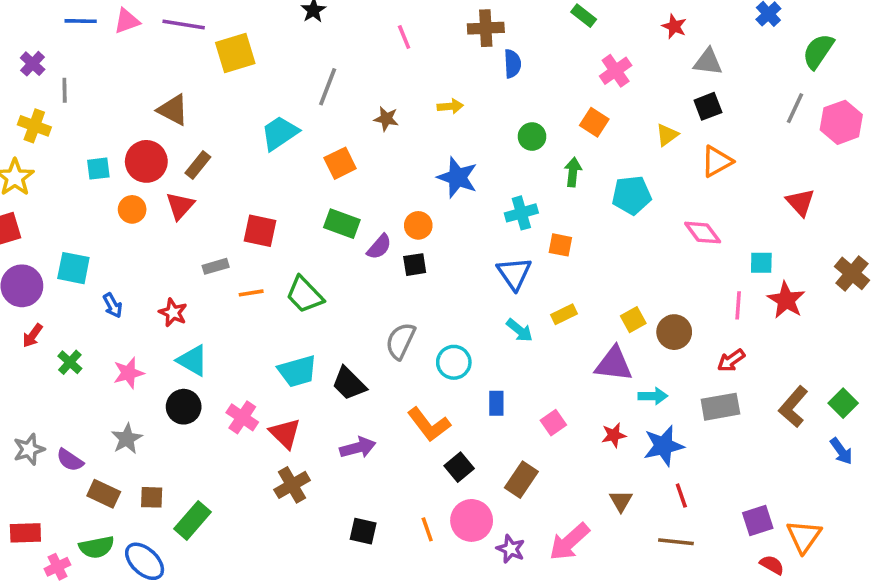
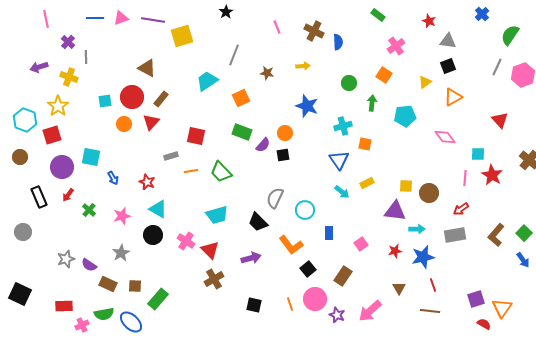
brown cross: (486, 28) -> (314, 31), moved, turned 30
yellow square: (633, 320) -> (406, 186), turned 32
black trapezoid: (349, 384) -> (258, 222), moved

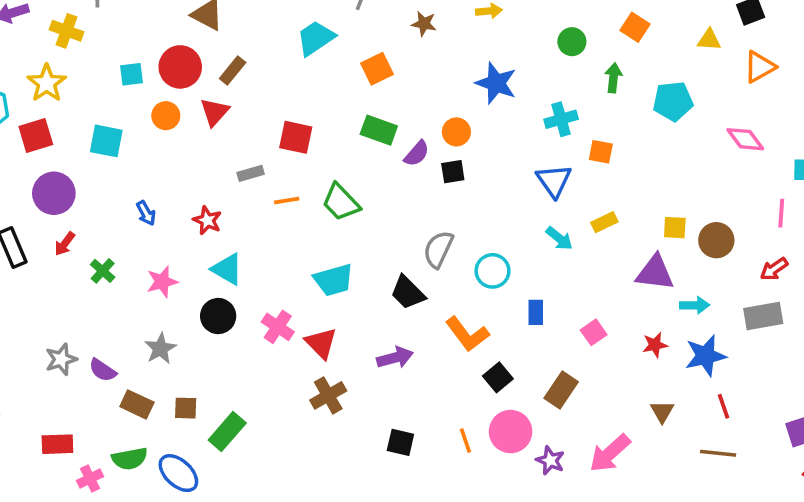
yellow triangle: (425, 82) -> (709, 40), turned 40
cyan square: (91, 157) -> (106, 141), moved

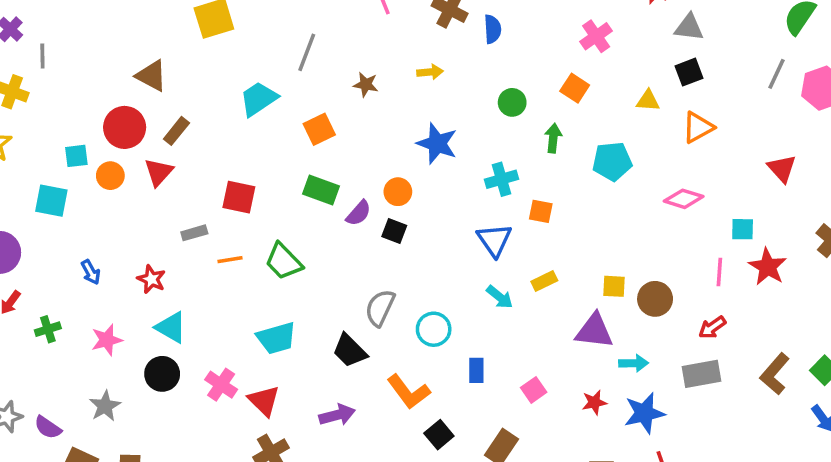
cyan square: (131, 74) -> (76, 156), moved
pink diamond: (745, 139) -> (684, 199), turned -36
black square: (453, 172) -> (394, 231), turned 30
green cross: (103, 271) -> (48, 329), turned 30

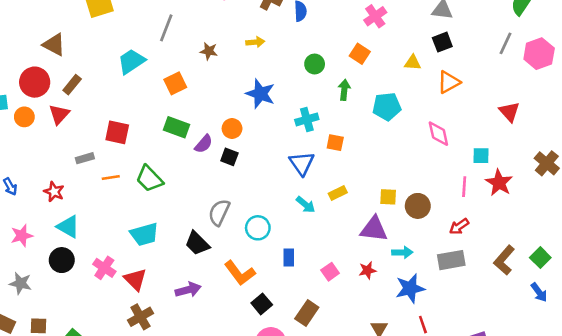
pink diamond: (684, 199) -> (438, 134), turned 60
red star: (594, 402) -> (367, 270), moved
gray star: (105, 406) -> (20, 283), turned -30

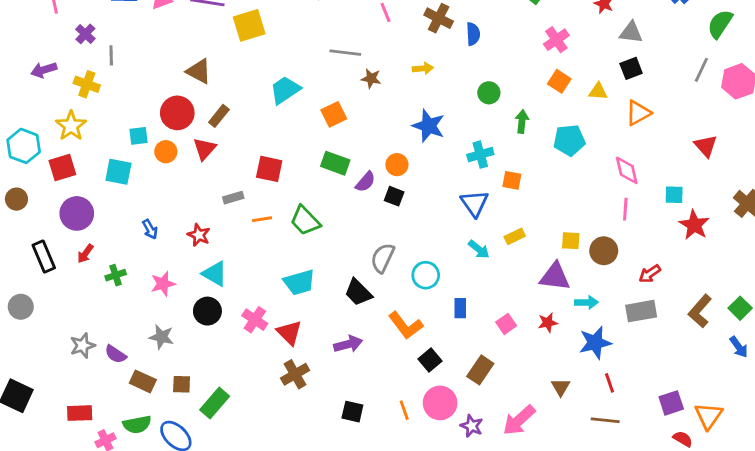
gray line: (166, 28) -> (345, 53), moved, turned 76
orange square: (360, 54) -> (559, 81), moved
pink line: (464, 187) -> (625, 209), moved

